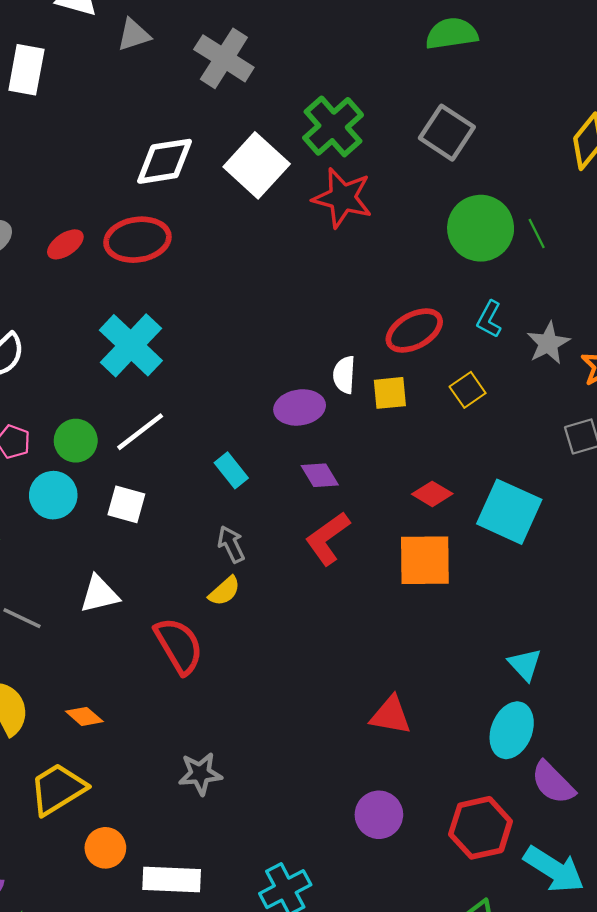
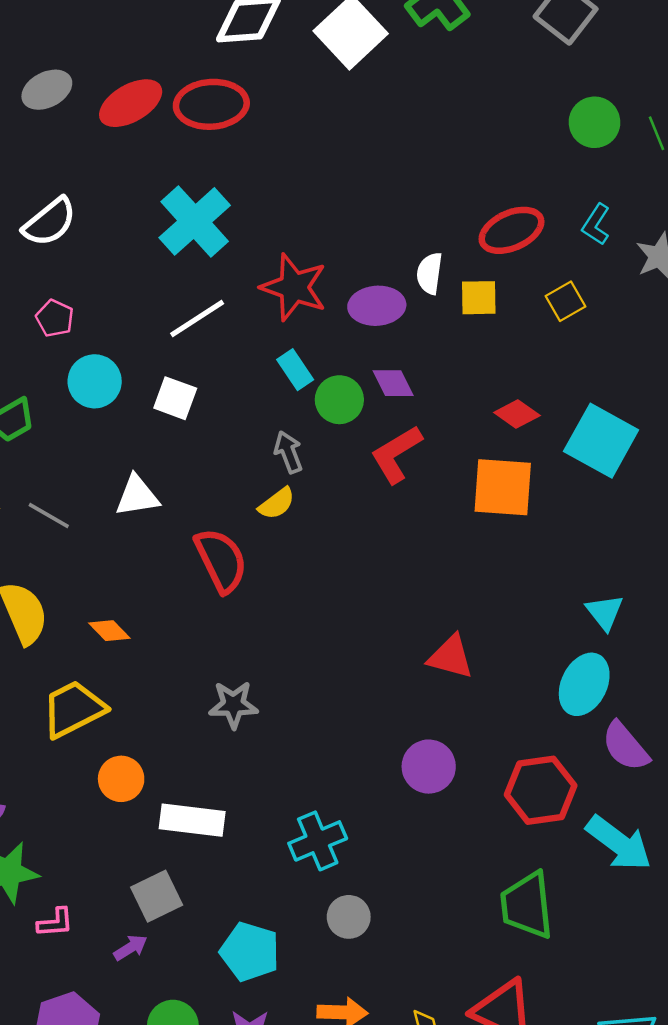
red star: (342, 198) -> (294, 287), moved
green circle: (481, 228) -> (595, 122), size x0.7
red ellipse: (65, 244) -> (131, 103), size x1.5
green circle: (76, 441) -> (339, 400), moved

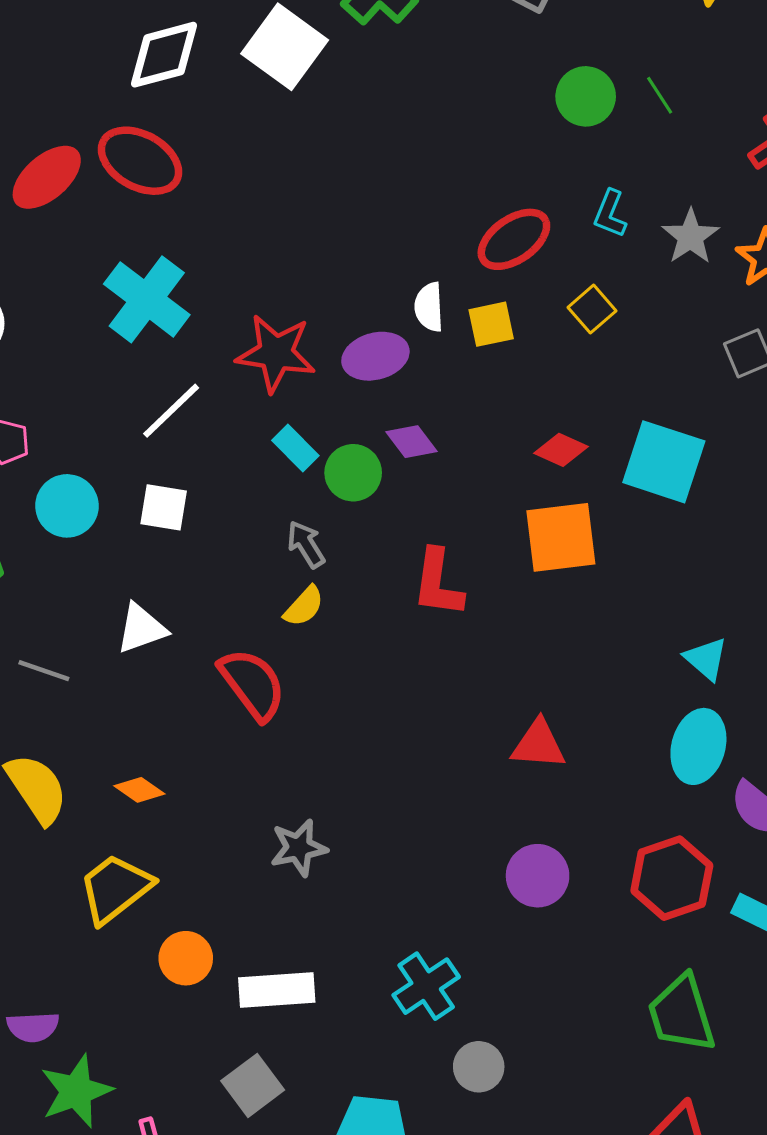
red ellipse: (211, 104) -> (140, 161), turned 44
red L-shape: (396, 454) -> (438, 583), moved, turned -40

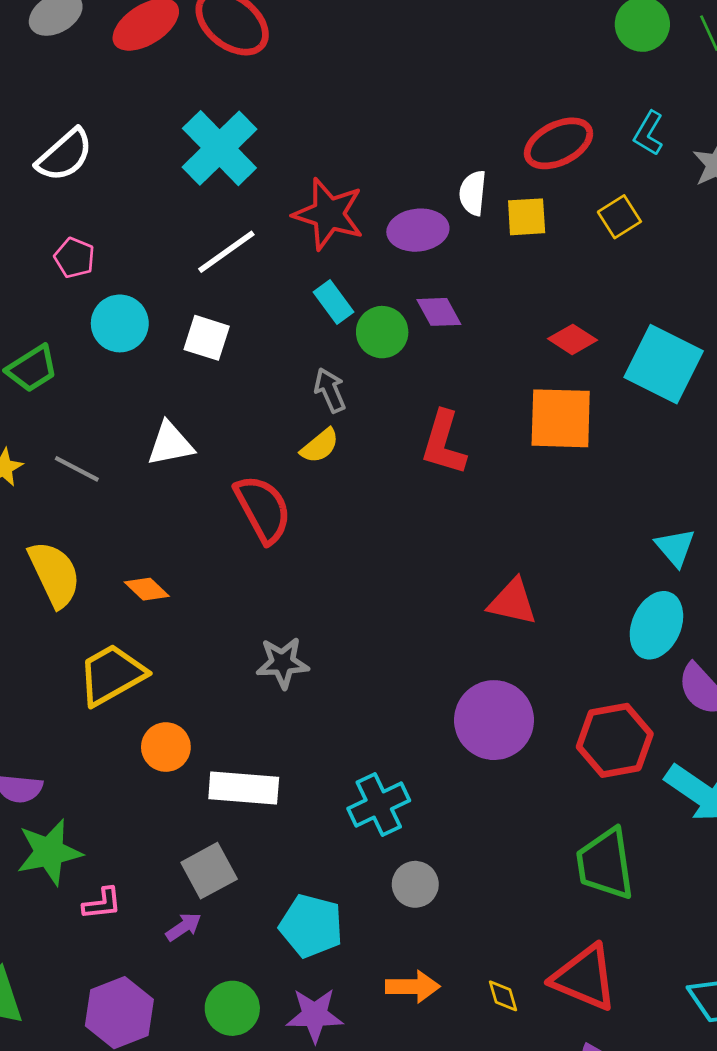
purple circle: (538, 876) -> (494, 720), size x1.4

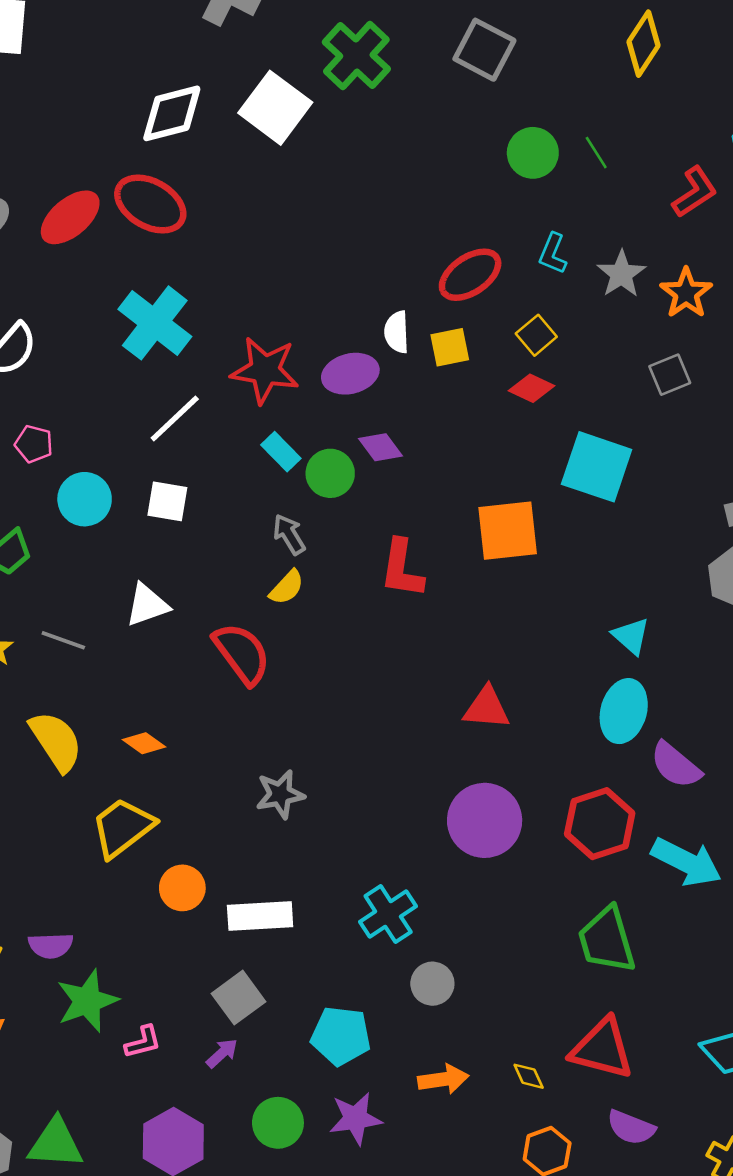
red diamond: (573, 339) -> (531, 388), moved

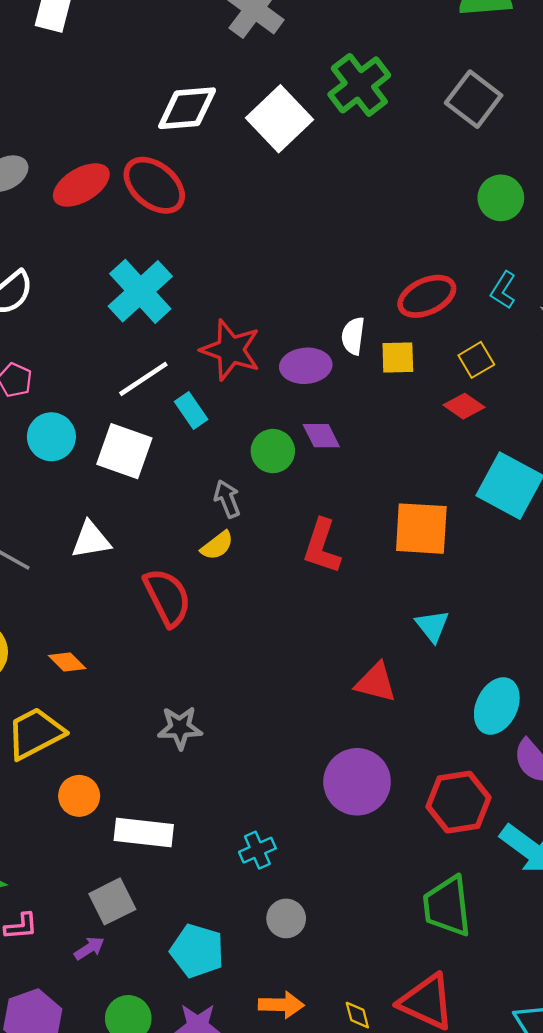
cyan rectangle: (281, 452) -> (191, 410), moved
white square: (167, 501) -> (124, 451), size x1.4
cyan triangle: (631, 636) -> (432, 626), moved
cyan cross: (388, 914) -> (257, 850), size x0.7

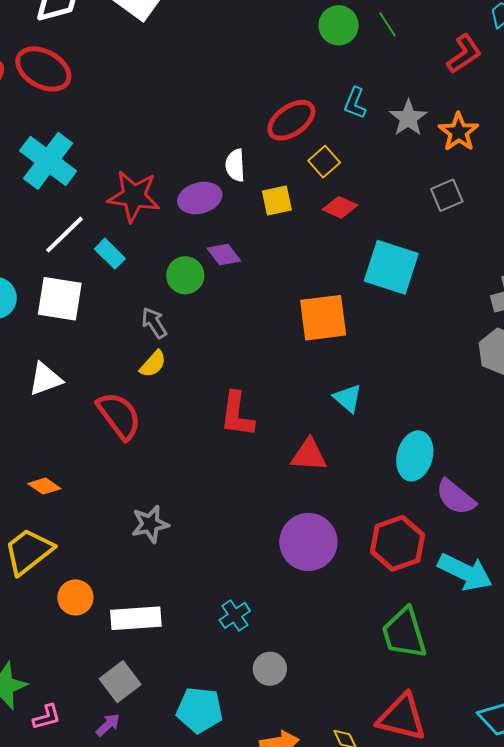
yellow square: (398, 357) -> (277, 201), moved
yellow square: (476, 360) -> (324, 162), moved
red L-shape: (322, 546) -> (237, 414), moved

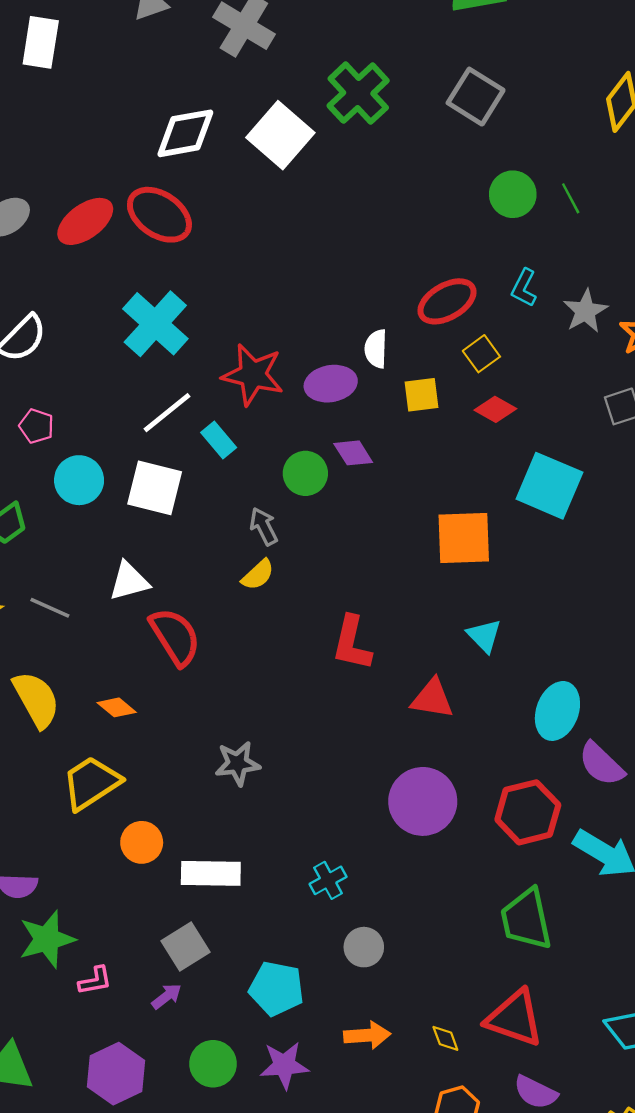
red semicircle: (119, 416) -> (175, 637), moved

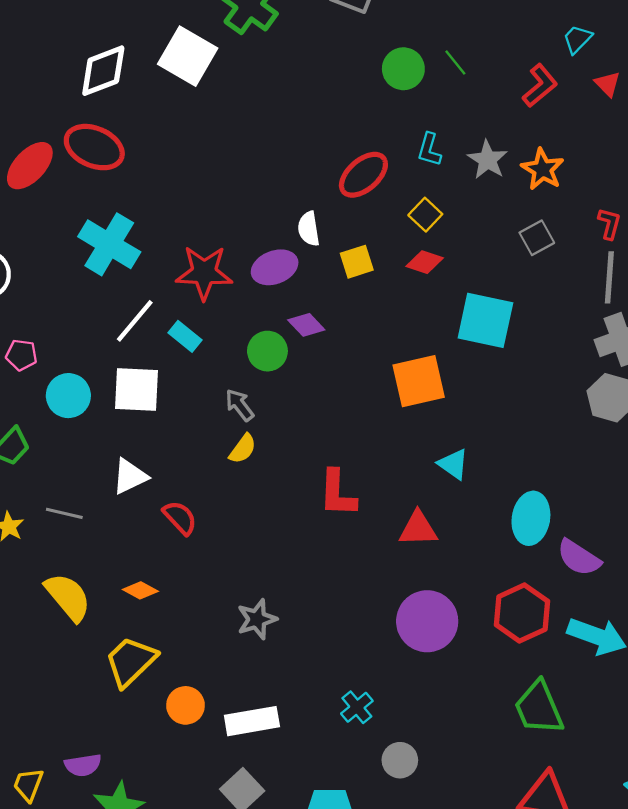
yellow square: (481, 354) -> (425, 215), moved
red semicircle: (175, 637) -> (180, 518), size x0.7

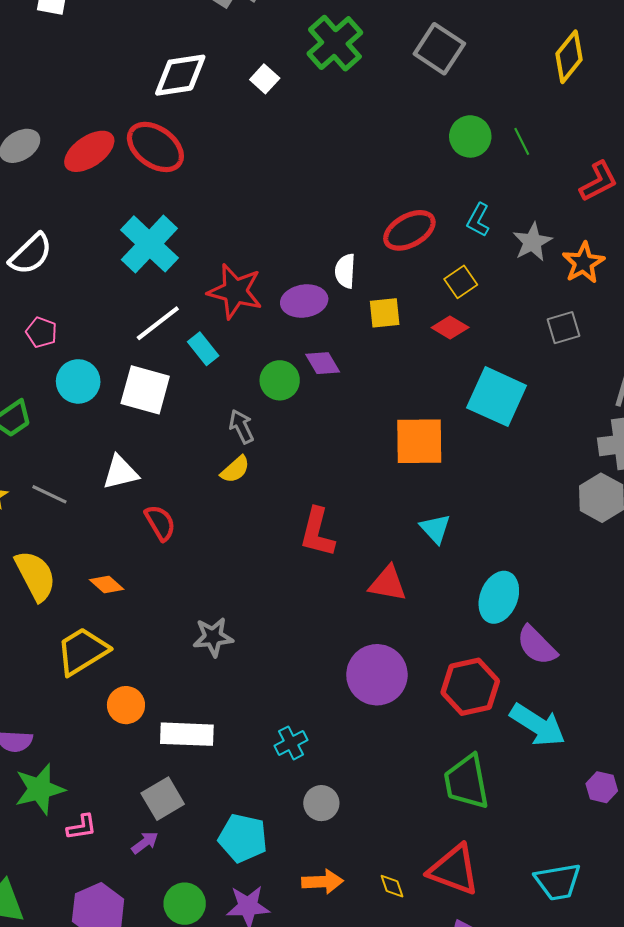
white square: (188, 56) -> (265, 79), size x0.5

